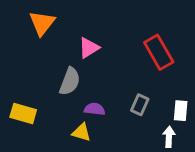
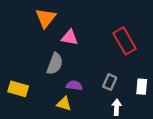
orange triangle: (42, 23) -> (46, 18), moved
pink triangle: (89, 48) -> (70, 37), turned 42
white arrow: (169, 137) -> (117, 107), moved

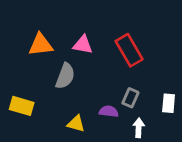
orange triangle: (46, 18) -> (41, 45), moved, turned 45
red rectangle: (125, 41) -> (129, 50), moved
purple semicircle: (74, 85) -> (109, 111), moved

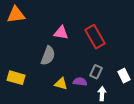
orange triangle: (41, 45) -> (16, 15), moved
white rectangle: (169, 103) -> (124, 76), turned -32
yellow triangle: (76, 124) -> (61, 84), moved

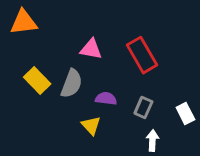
yellow rectangle: (16, 78) -> (37, 81), moved, turned 30
purple semicircle: (80, 82) -> (106, 99), moved
yellow triangle: (61, 84) -> (91, 125), turned 32

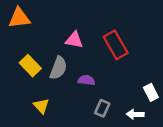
gray rectangle: (143, 108) -> (102, 108), moved
yellow triangle: (91, 125) -> (41, 106), moved
white arrow: (152, 140) -> (135, 114), moved, turned -91

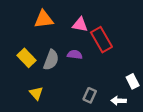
orange triangle: (19, 18) -> (44, 19), moved
pink triangle: (74, 40) -> (80, 25), moved
purple semicircle: (86, 80) -> (75, 55), moved

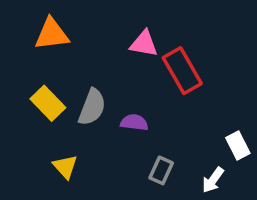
orange triangle: (44, 19) -> (52, 34), moved
purple semicircle: (75, 55) -> (134, 122), moved
white arrow: (119, 101) -> (213, 180), turned -56

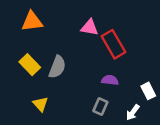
purple semicircle: (134, 122) -> (110, 80), moved

